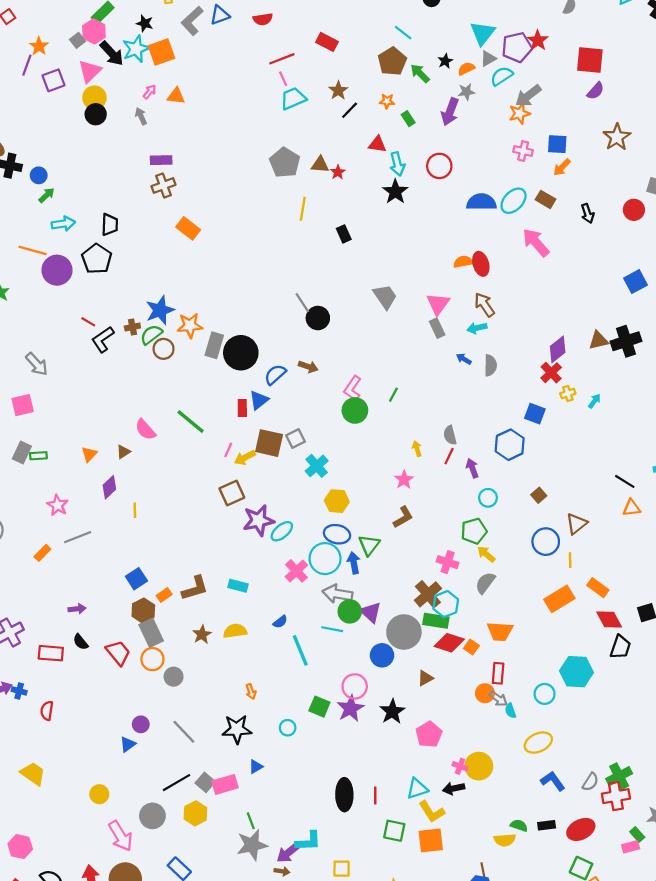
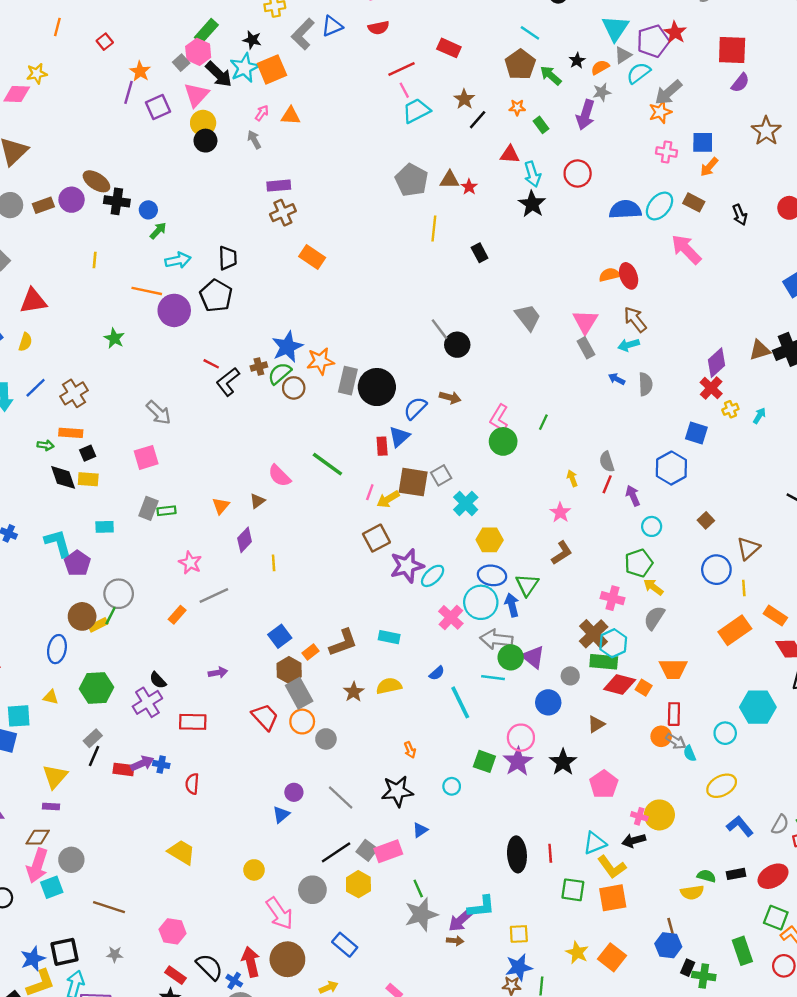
gray circle: (404, 632) -> (570, 676), size x0.5
black semicircle: (81, 642) -> (158, 680), moved

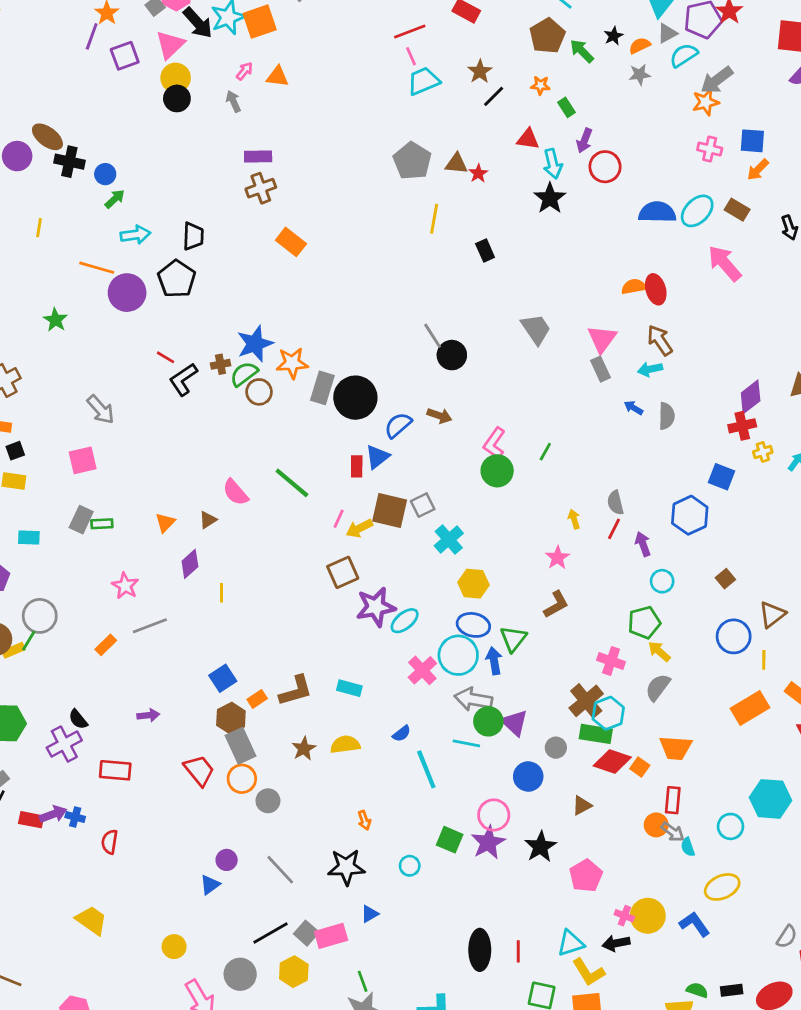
purple arrow: (585, 115) -> (584, 141), moved, size x0.7
red cross: (711, 388) -> (742, 426), turned 30
blue L-shape: (740, 826) -> (695, 924), moved

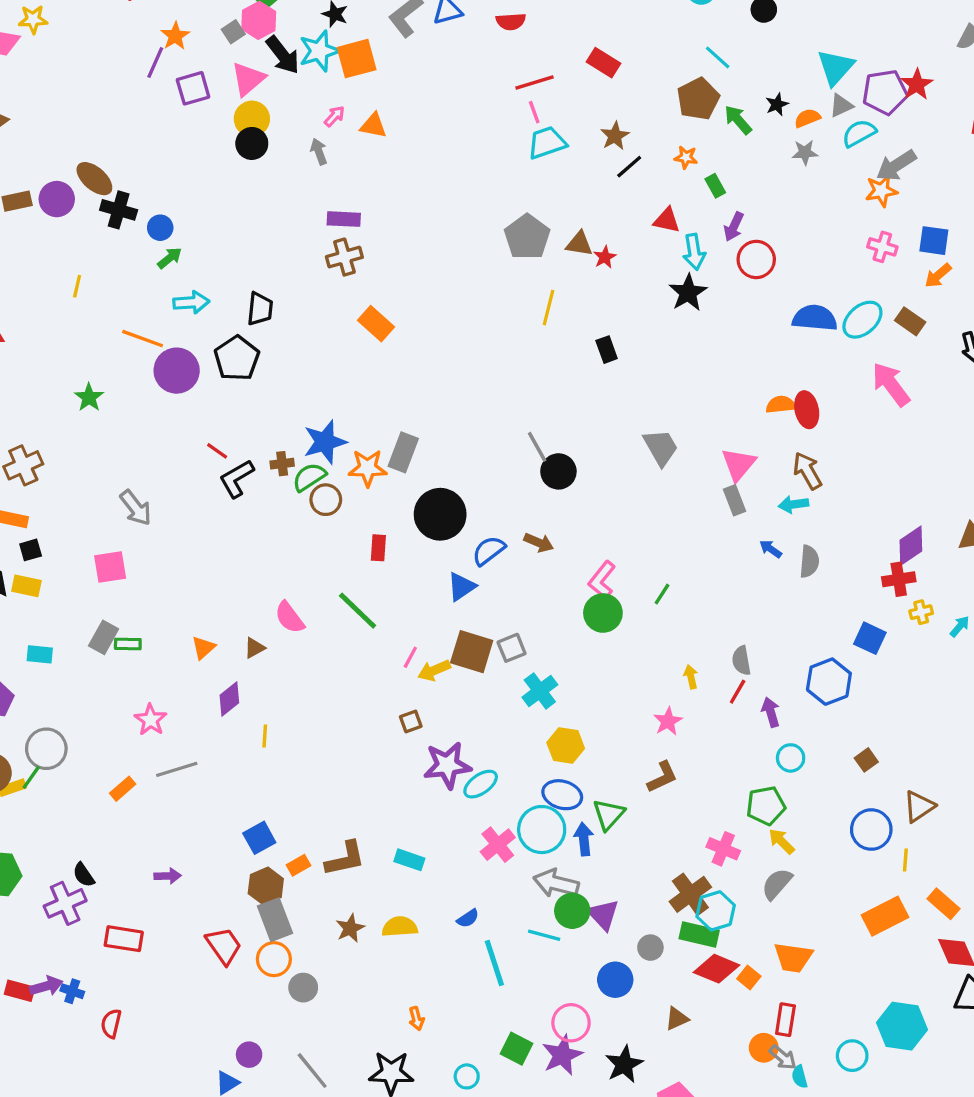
gray rectangle: (322, 388) -> (403, 452), moved
red rectangle: (357, 466) -> (378, 548), moved
brown square: (343, 572) -> (411, 722), size x0.6

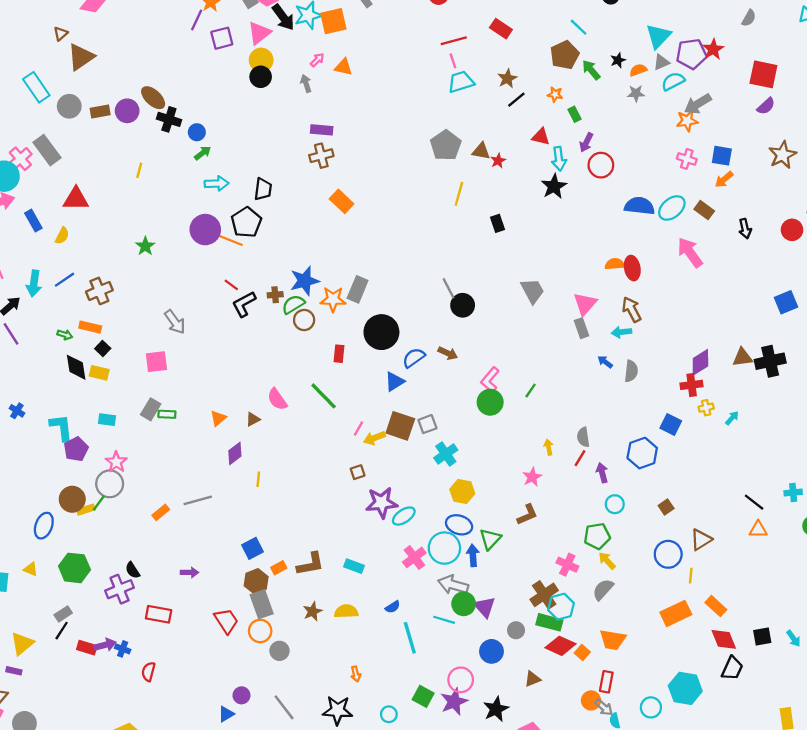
orange line: (143, 339) -> (229, 240), moved
black square: (31, 550) -> (103, 349), turned -32
pink star: (151, 720) -> (116, 462), moved

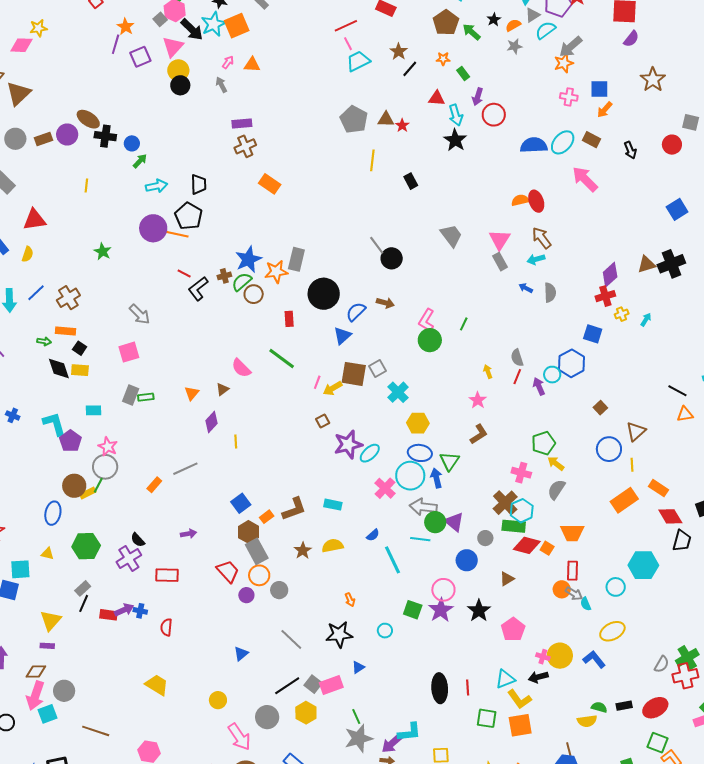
cyan circle: (615, 504) -> (552, 375), moved
purple circle: (241, 695) -> (246, 595), moved

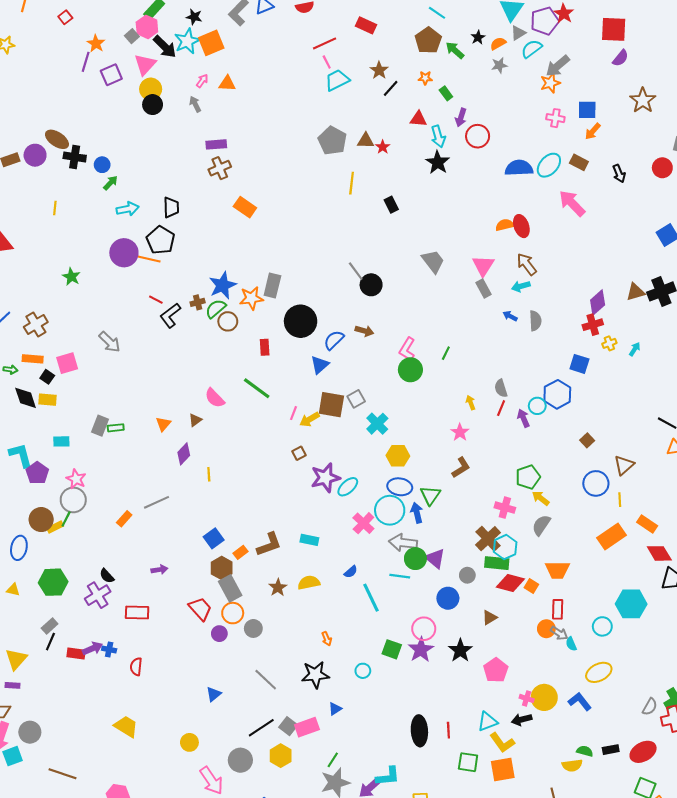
pink square: (129, 352) -> (67, 363), moved
green line: (356, 716) -> (333, 760), turned 56

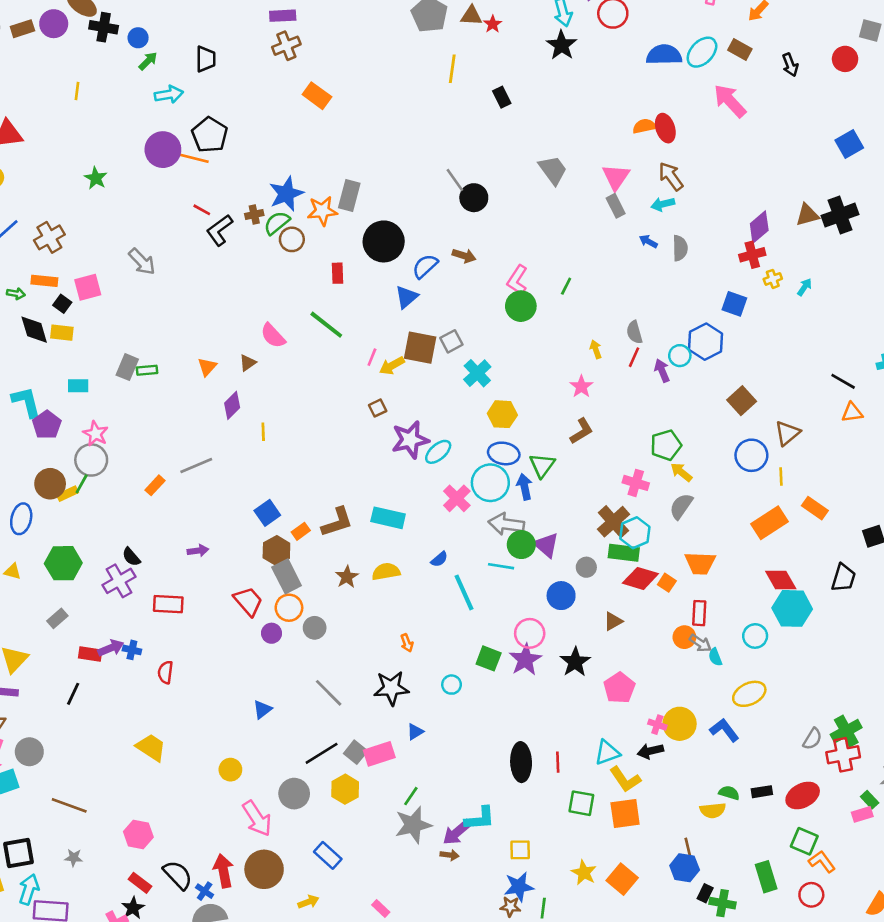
black trapezoid: (171, 207) -> (206, 59), moved
brown square: (587, 440) -> (742, 401), size x1.5
cyan rectangle: (309, 540) -> (388, 518), size x1.4
red diamond: (659, 553) -> (781, 580), moved
black line: (50, 642) -> (73, 694), moved

